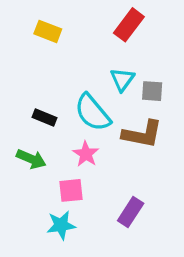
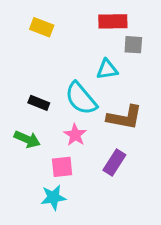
red rectangle: (129, 25) -> (113, 21), turned 52
cyan triangle: (122, 79) -> (107, 69), turned 45
gray square: (152, 91) -> (133, 45), moved
purple rectangle: (131, 212) -> (114, 163), moved

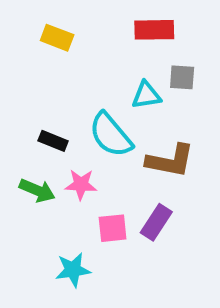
gray square: (133, 45) -> (182, 77), moved
pink star: (75, 135) -> (81, 185), moved, turned -30
pink square: (62, 167) -> (113, 228), moved

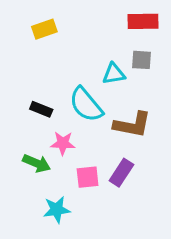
red rectangle: (154, 30) -> (143, 21), moved
yellow rectangle: (57, 38) -> (44, 29), turned -40
green arrow: (37, 190) -> (37, 163), moved

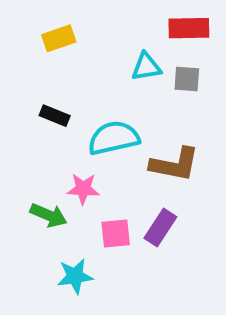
cyan triangle: (114, 74) -> (146, 67), moved
cyan semicircle: (86, 105) -> (114, 138), turned 117
black rectangle: (41, 109) -> (55, 116), moved

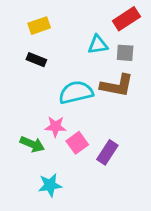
red rectangle: (189, 28) -> (126, 19), turned -32
black rectangle: (55, 116) -> (36, 60), moved
brown L-shape: (175, 164) -> (117, 86), moved
pink square: (116, 233) -> (77, 143), moved, turned -30

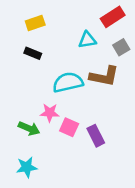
gray square: (125, 53) -> (121, 47), moved, turned -35
pink square: (77, 143) -> (69, 127), turned -30
purple rectangle: (107, 152) -> (96, 136), turned -60
cyan star: (50, 185) -> (27, 167), moved

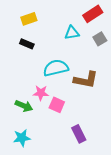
brown L-shape: (104, 76) -> (86, 80), moved
purple rectangle: (96, 136) -> (79, 134), moved

